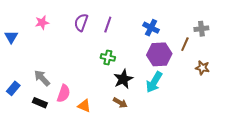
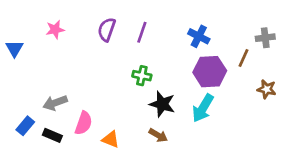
gray arrow: (42, 78) -> (55, 103), turned -66
black star: (123, 79) -> (162, 104), turned -30
blue rectangle: (13, 88) -> (25, 126), moved

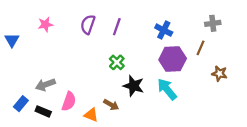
gray cross: (265, 38) -> (213, 23), moved
green cross: (142, 76) -> (117, 62), turned 32
cyan arrow: (203, 108) -> (167, 89), turned 110
brown arrow: (158, 135) -> (111, 105), moved

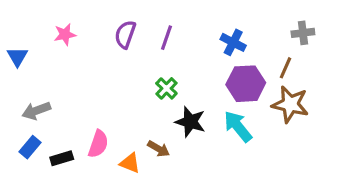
brown star: (219, 74) -> (290, 104), moved, size x1.6
gray arrow: (45, 85) -> (36, 111), moved
black rectangle: (43, 111) -> (62, 158), turned -40

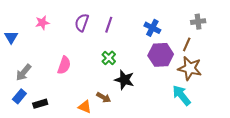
gray arrow: (36, 111) -> (24, 73), turned -30
cyan arrow: (238, 127) -> (181, 95), moved
pink semicircle: (98, 144) -> (64, 65), moved

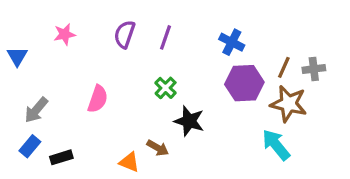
gray cross: (198, 22) -> (314, 69), moved

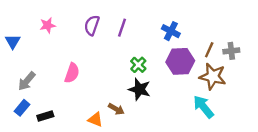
green cross: (166, 88) -> (138, 65), moved

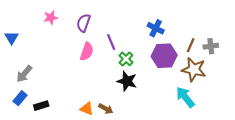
pink star: (48, 25) -> (51, 18), moved
purple line: (122, 28) -> (111, 42), moved, turned -42
pink semicircle: (72, 73) -> (87, 52), moved
brown arrow: (116, 109) -> (106, 109), moved

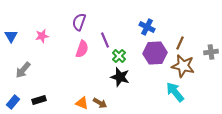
pink star: (51, 18) -> (42, 36), moved
gray cross: (211, 46) -> (211, 52), moved
blue rectangle: (20, 98) -> (13, 102), moved

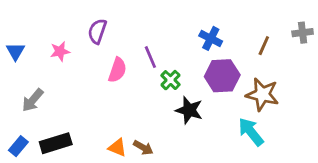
purple semicircle: (79, 22) -> (97, 31), moved
brown line: (180, 43) -> (264, 46), moved
gray cross: (211, 52) -> (303, 33), moved
black star: (120, 77) -> (189, 110), moved
black rectangle: (39, 100) -> (56, 143), size x1.5

